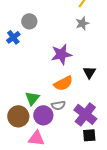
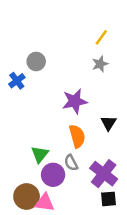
orange semicircle: (63, 83) -> (77, 136), turned -78
gray semicircle: (58, 105) -> (71, 163), turned 72
brown circle: (18, 116) -> (27, 197), moved

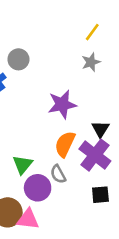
orange semicircle: (77, 136) -> (65, 144), turned -140
purple cross: (104, 174) -> (95, 155), moved
black square: (108, 199) -> (100, 195), moved

